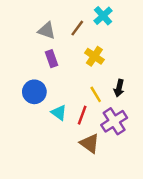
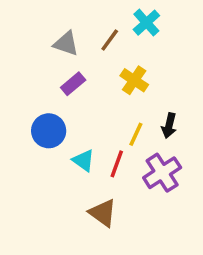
purple rectangle: (52, 59) -> (73, 84), turned 70
yellow line: (96, 94) -> (136, 134), turned 56
brown triangle: (90, 143) -> (103, 213), moved

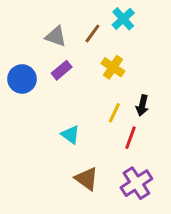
blue circle: (49, 131) -> (22, 79), moved
red line: (117, 164) -> (131, 138), moved
purple cross: (162, 173) -> (136, 183), moved

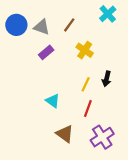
cyan cross: (123, 19) -> (108, 14), moved
blue circle: (22, 79) -> (16, 25), moved
red line: (131, 138) -> (88, 108), moved

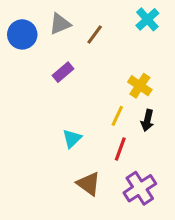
gray triangle: (42, 27) -> (60, 24), moved, turned -42
yellow cross: (85, 50) -> (140, 86), moved
black arrow: (107, 79) -> (147, 120), moved
cyan triangle: (53, 101) -> (72, 138), turned 40

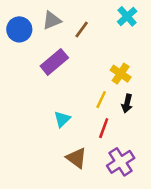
purple rectangle: (63, 72) -> (54, 62), size x1.5

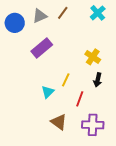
brown line: (82, 29) -> (63, 13), moved
yellow line: (101, 100) -> (66, 80), moved
purple cross: (121, 162) -> (93, 125), turned 35

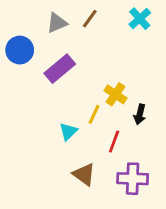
blue circle: (15, 23) -> (20, 50), moved
yellow cross: (93, 57) -> (115, 94), moved

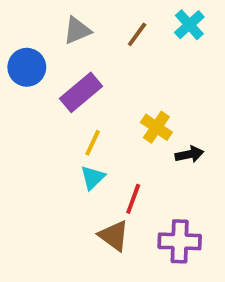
brown line: (90, 19) -> (137, 34), moved
yellow line: (94, 114) -> (93, 143), moved
black arrow: (140, 114) -> (189, 154), turned -114
red line: (114, 142) -> (133, 199), moved

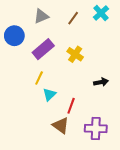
yellow cross: (156, 127) -> (75, 54), moved
yellow line: (93, 143) -> (39, 78), moved

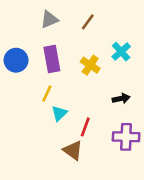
cyan cross: (101, 13) -> (121, 52), moved
blue circle: (14, 36) -> (16, 60), moved
purple rectangle: (43, 49) -> (52, 59), turned -60
purple cross: (96, 128) -> (126, 137), moved

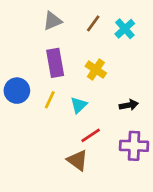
cyan cross: (121, 52) -> (125, 29), moved
blue circle: (16, 60) -> (17, 91), moved
cyan triangle: (59, 113) -> (79, 105), moved
red line: (85, 127) -> (91, 135), turned 36

